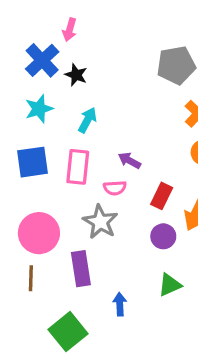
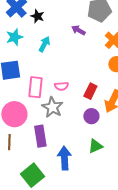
purple arrow: (129, 160) -> (78, 30), moved
pink rectangle: (78, 167) -> (35, 87), moved
blue arrow: (120, 304) -> (64, 158), size x1.6

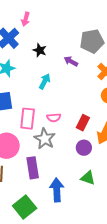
black star: (37, 16) -> (40, 50), moved
cyan arrow: (44, 44) -> (45, 81), moved
green triangle: (95, 146) -> (88, 178), turned 42

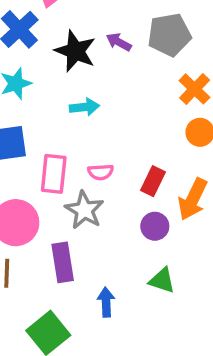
black star: (40, 50) -> (75, 51), size x1.6
purple arrow: (71, 61) -> (119, 42), moved
cyan arrow: (45, 81) -> (84, 107), turned 56
blue arrow: (57, 190) -> (106, 302), size x0.7

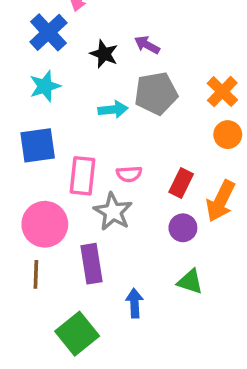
gray pentagon: (169, 35) -> (156, 93), moved
black star: (75, 51) -> (104, 54), size x0.7

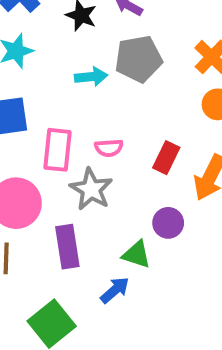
purple circle: (183, 228) -> (168, 223), moved
green triangle: (190, 282) -> (137, 255), moved
blue arrow: (134, 303) -> (115, 290), turned 52

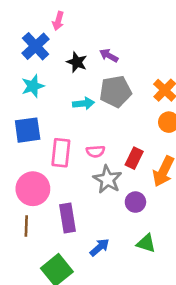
gray star: (91, 189) -> (107, 179), moved
green triangle: (137, 255) -> (146, 243), moved

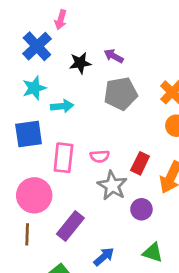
black star: (77, 62) -> (80, 63), turned -30
cyan arrow: (83, 103) -> (62, 106), moved
purple rectangle: (68, 218) -> (70, 226), turned 48

